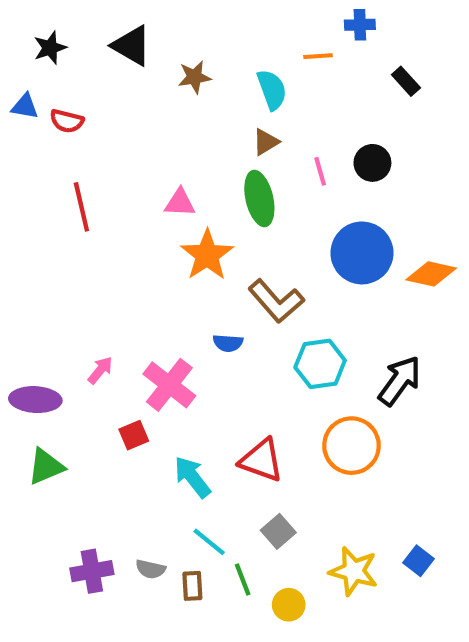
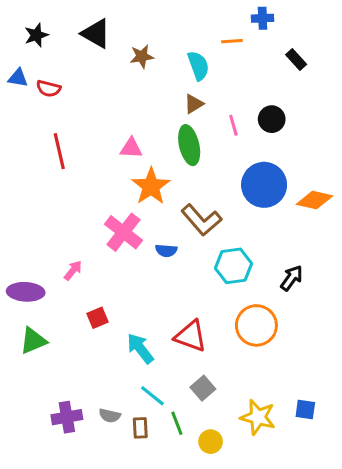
black arrow: (400, 381) -> (292, 278), size x0.7
pink cross: (169, 385) -> (123, 232), moved
blue square: (419, 561) -> (305, 409), turned -30

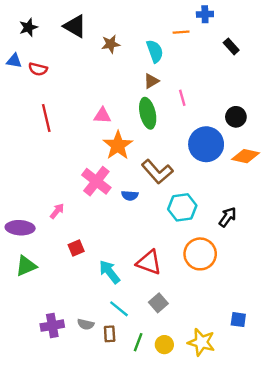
black circle: (272, 119) -> (236, 117), moved
yellow star: (258, 417) -> (201, 342), moved
green line: (177, 423) -> (138, 342), moved, turned 42

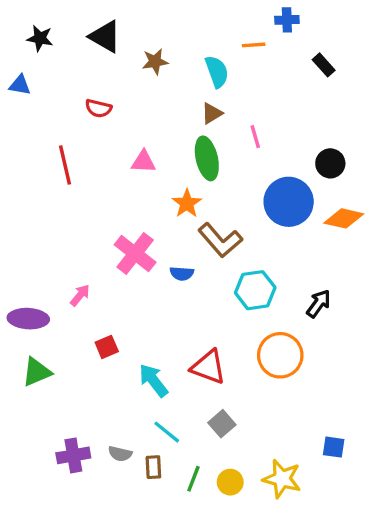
black star: (28, 27) -> (40, 38), turned 30
red semicircle: (38, 69) -> (98, 108), moved
orange star: (118, 145) -> (187, 203), moved, size x0.7

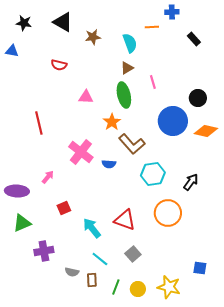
red line: (65, 165) -> (39, 123), moved
purple cross: (73, 455) -> (44, 251), moved

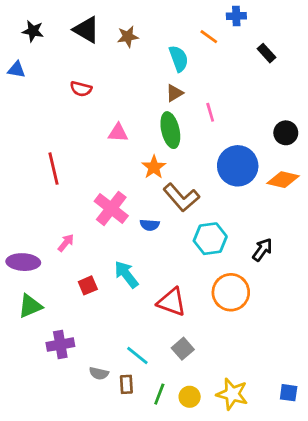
orange line: (152, 27) -> (209, 37), turned 40
brown star: (93, 37) -> (128, 37), moved
black circle: (198, 98) -> (286, 133), moved
cyan arrow: (92, 228) -> (126, 274), moved
blue square: (200, 268) -> (289, 393), moved

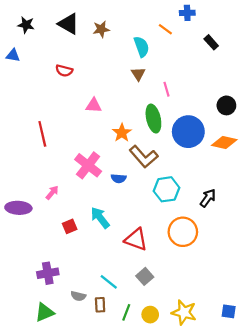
brown triangle: (174, 93) -> (138, 74), turned -32
green ellipse: (170, 130) -> (153, 119), moved
green triangle: (30, 306) -> (45, 312), moved

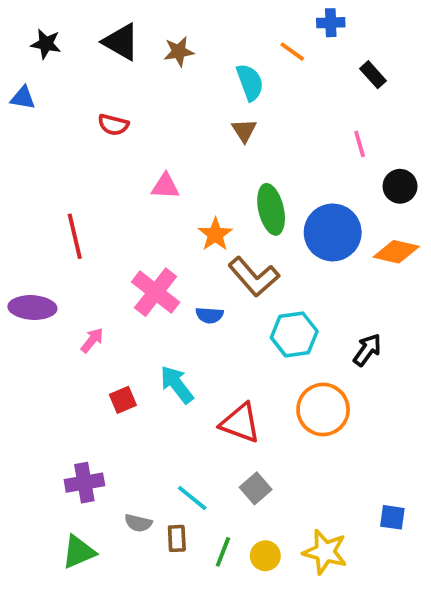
pink line: (167, 89) -> (360, 144), moved
purple ellipse: (18, 208) -> (32, 308), moved
blue square: (229, 311) -> (392, 517), moved

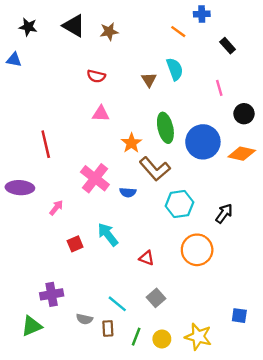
cyan semicircle: (250, 82) -> (175, 69), moved
red semicircle: (113, 125) -> (96, 76), moved
red triangle: (240, 423) -> (147, 258), size x0.6
green triangle: (79, 552) -> (32, 326), moved

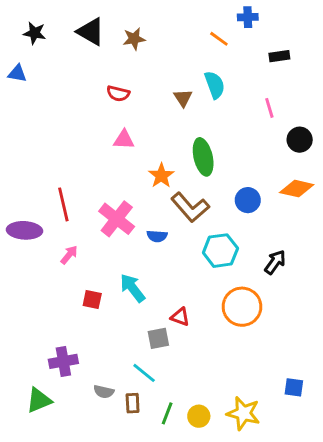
black rectangle: (228, 46) -> (279, 56), turned -56
blue circle: (203, 142) -> (248, 200), moved, size x0.6
red line: (46, 144) -> (63, 204), moved
red square: (75, 244) -> (92, 300), turned 35
gray square: (156, 298) -> (158, 338), moved, turned 30

